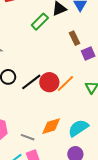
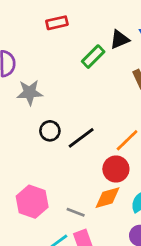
red circle: (49, 82) -> (116, 169), moved

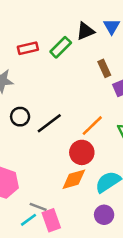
red rectangle: (57, 23) -> (28, 48), moved
gray line: (76, 212) -> (38, 207), moved

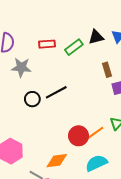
black line: (49, 123) -> (56, 92), moved
orange line: (92, 126) -> (95, 133), moved
orange diamond: (74, 179) -> (57, 161), moved

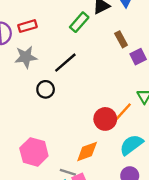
red rectangle: (47, 44) -> (27, 26), moved
black line: (56, 92) -> (65, 63), moved

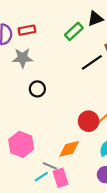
black line: (65, 63) -> (92, 62), moved

